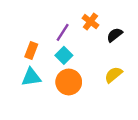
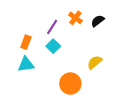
black semicircle: (115, 35) -> (98, 21), moved
orange circle: (69, 82) -> (70, 84), moved

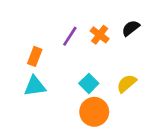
orange cross: (75, 18) -> (100, 35), moved
cyan square: (53, 46) -> (89, 83), moved

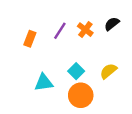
orange rectangle: (35, 56) -> (30, 39), moved
cyan triangle: (35, 86) -> (44, 83), moved

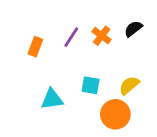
cyan square: (76, 71) -> (91, 85), turned -35
orange circle: (81, 95) -> (115, 114), moved

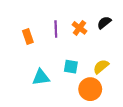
purple line: (71, 37) -> (56, 29), turned -35
orange rectangle: (35, 47) -> (28, 37), turned -40

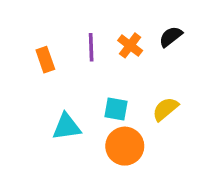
orange circle: (90, 89) -> (125, 146), moved

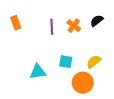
orange rectangle: (45, 60) -> (16, 23), moved
orange circle: (125, 146) -> (83, 83), moved

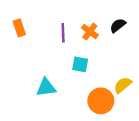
cyan square: (66, 62) -> (80, 64), moved
yellow semicircle: (94, 62) -> (123, 85), moved

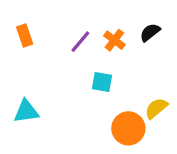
purple line: (63, 33) -> (80, 42), turned 42
cyan triangle: (46, 87) -> (26, 111), moved

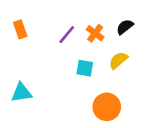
yellow semicircle: (156, 108) -> (118, 60), moved

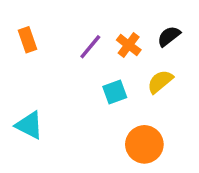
cyan square: (85, 68) -> (115, 92), turned -30
cyan triangle: (22, 93) -> (29, 125), turned 35

